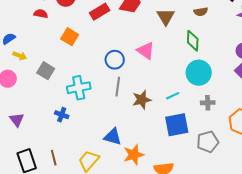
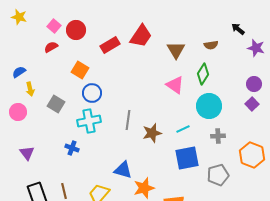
red semicircle: (41, 14) -> (51, 47), turned -40
green diamond: (193, 41) -> (203, 74), turned 30
pink triangle: (146, 51) -> (175, 85), moved
yellow arrow: (20, 56) -> (30, 89), turned 56
blue circle: (115, 60) -> (92, 93), moved

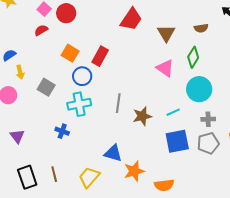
red rectangle: (110, 45) -> (100, 56), moved, turned -30
gray pentagon: (218, 175) -> (208, 143), moved

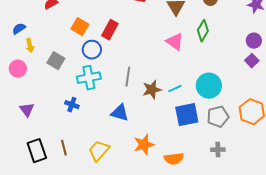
cyan circle: (199, 89) -> (209, 86), moved
cyan line: (173, 112) -> (175, 89), moved
gray cross: (208, 119) -> (218, 150), moved
blue triangle: (113, 153) -> (120, 113), moved

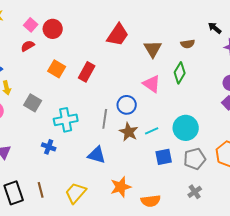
blue circle: (92, 50) -> (127, 105), moved
brown star: (152, 90) -> (129, 132), turned -30
blue square: (187, 115) -> (164, 157), size x0.7
gray cross: (218, 150) -> (195, 192), turned -32

